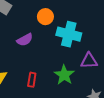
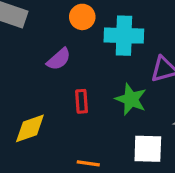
red rectangle: (32, 80) -> (82, 101), moved

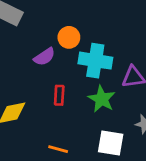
orange circle: (82, 17) -> (69, 37), moved
cyan cross: (124, 36) -> (95, 61), moved

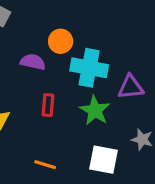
purple semicircle: (44, 57) -> (33, 62), turned -135

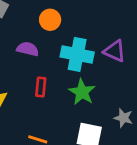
orange circle: (61, 41) -> (50, 20), moved
purple triangle: (131, 87) -> (115, 51), moved, turned 30

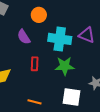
purple semicircle: (28, 49) -> (24, 37), turned -133
green star: (82, 92) -> (65, 66), turned -30

